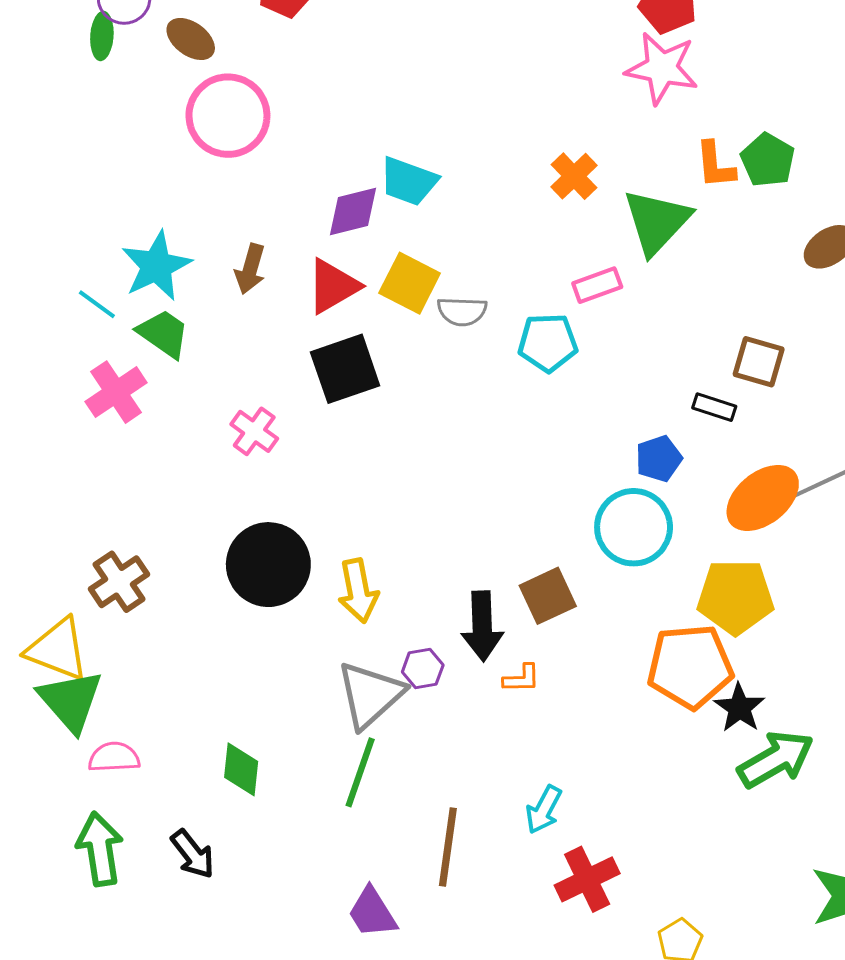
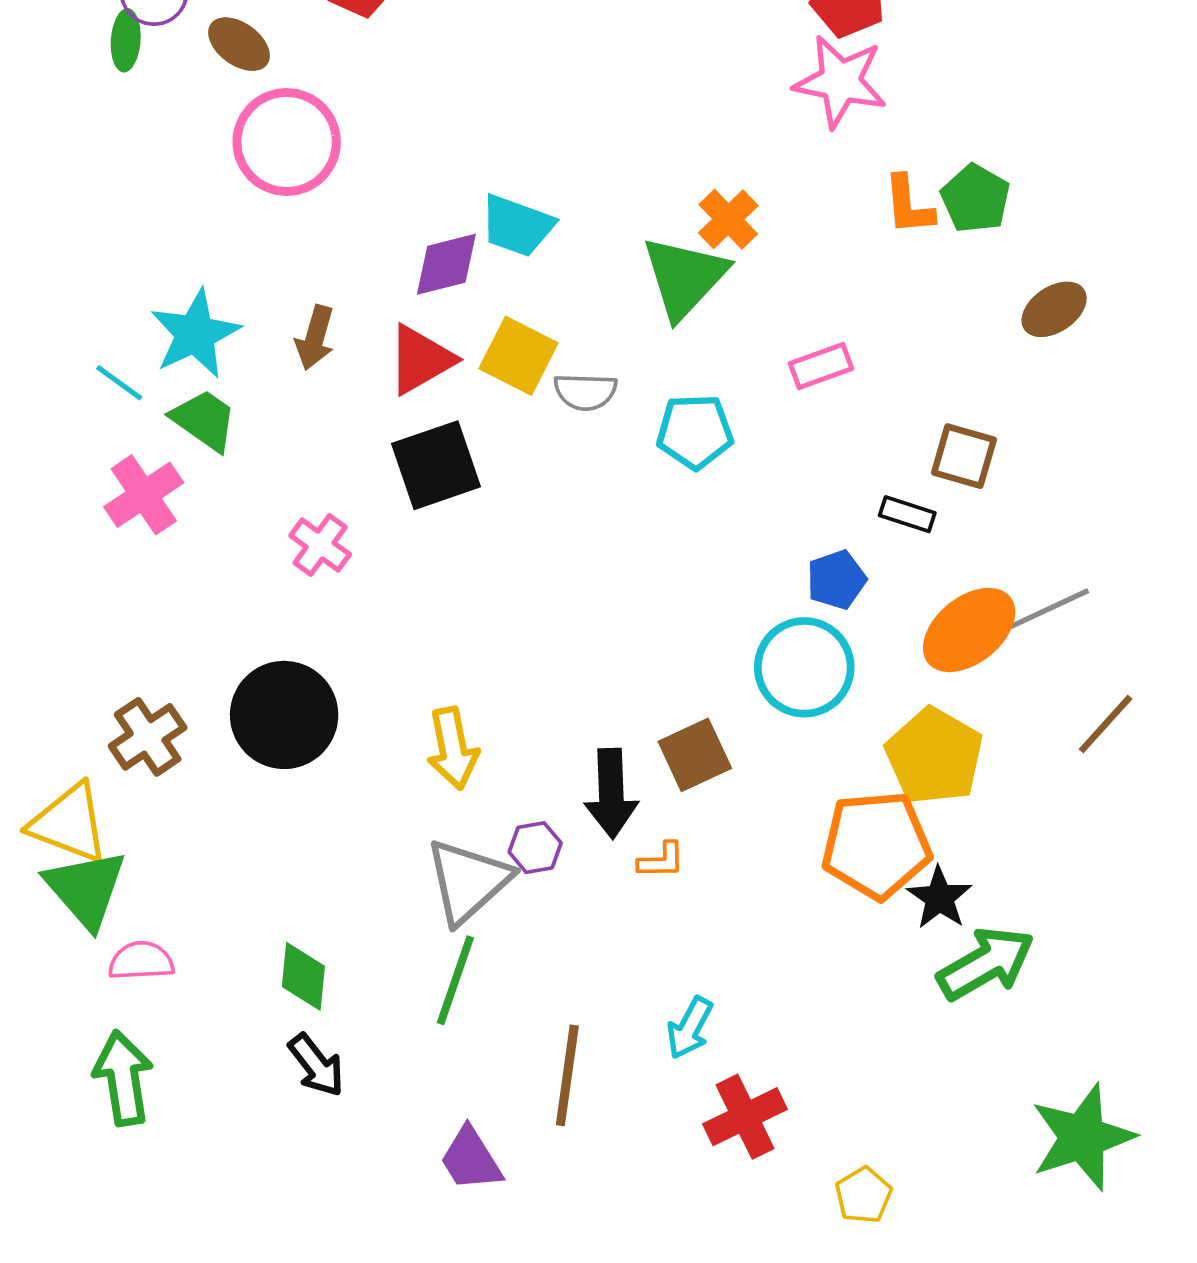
green triangle: (657, 222) -> (685, 277), moved
pink rectangle: (597, 285) -> (821, 366), moved
black circle: (268, 565) -> (284, 715), moved
yellow pentagon: (735, 597) -> (934, 756), turned 30
black arrow: (193, 854) -> (316, 1065), moved

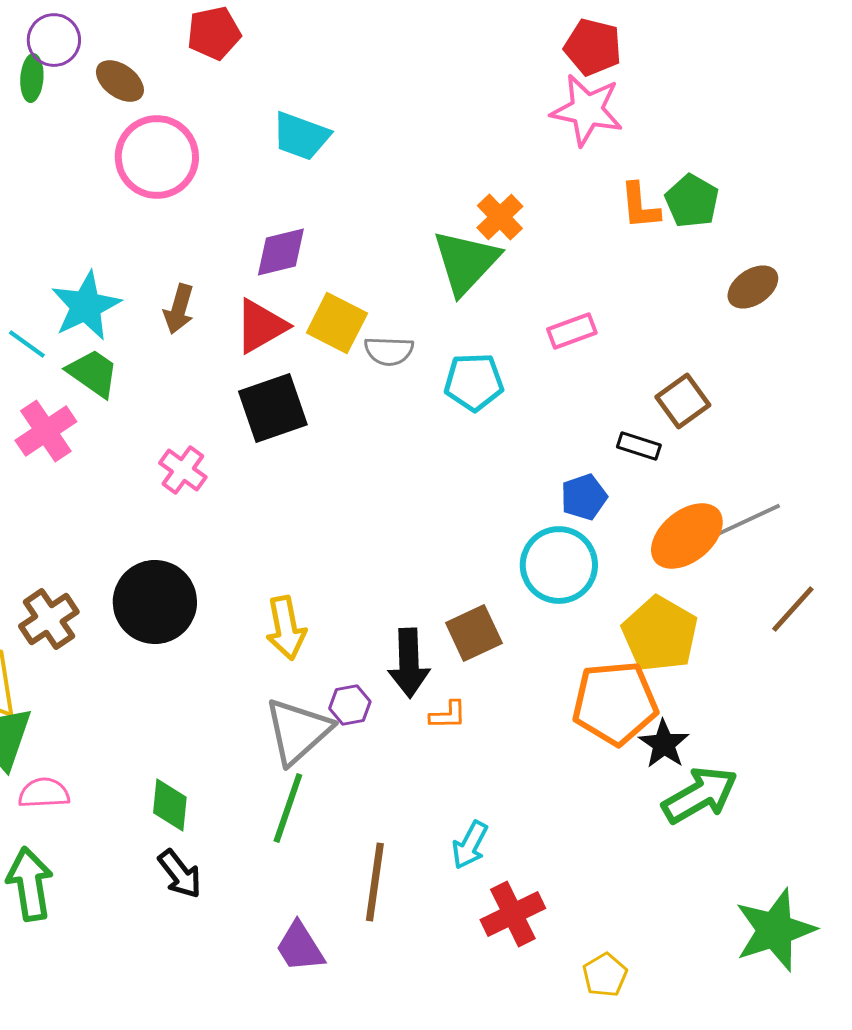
cyan trapezoid: (517, 226) -> (301, 136), moved
brown square: (964, 456) -> (683, 401), turned 38

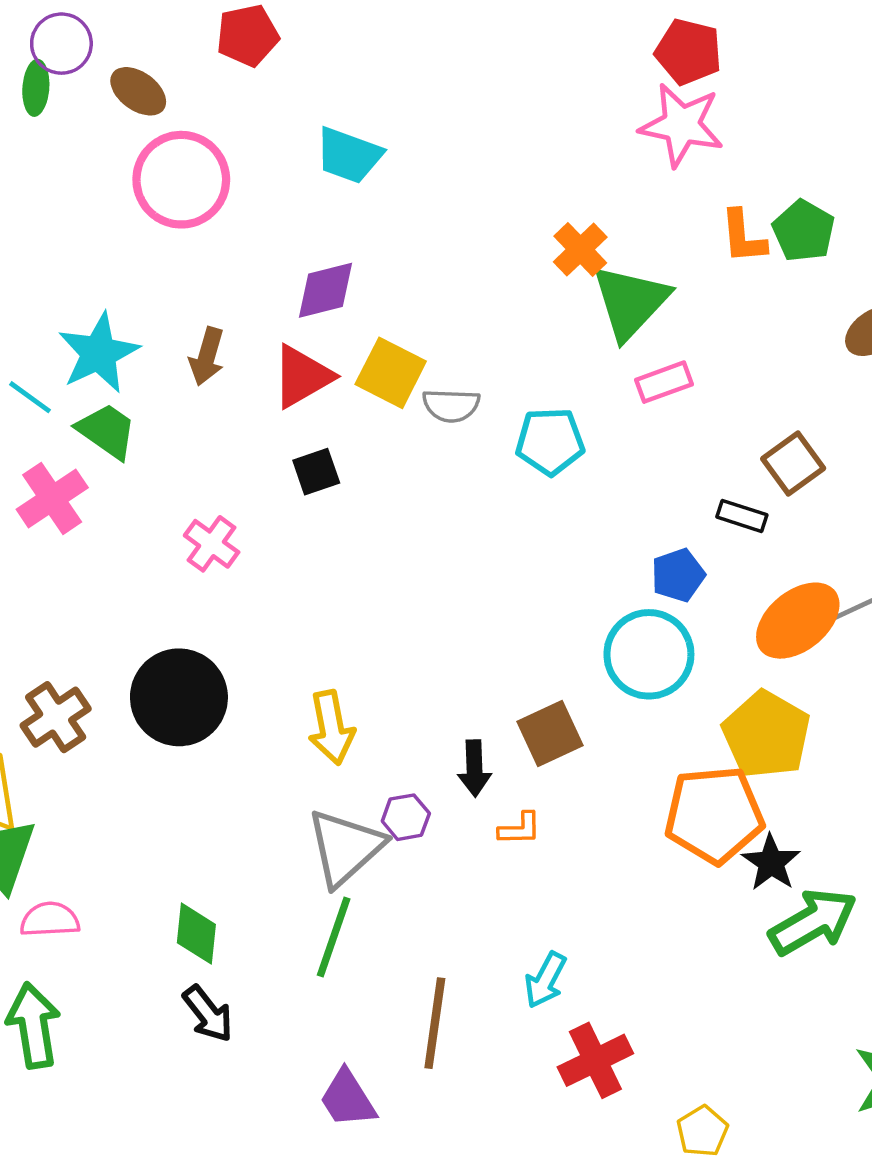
green triangle: (466, 262) -> (630, 302), moved
black square: (273, 408) -> (316, 472), size x0.6
black arrow: (409, 663) -> (474, 768), size x0.7

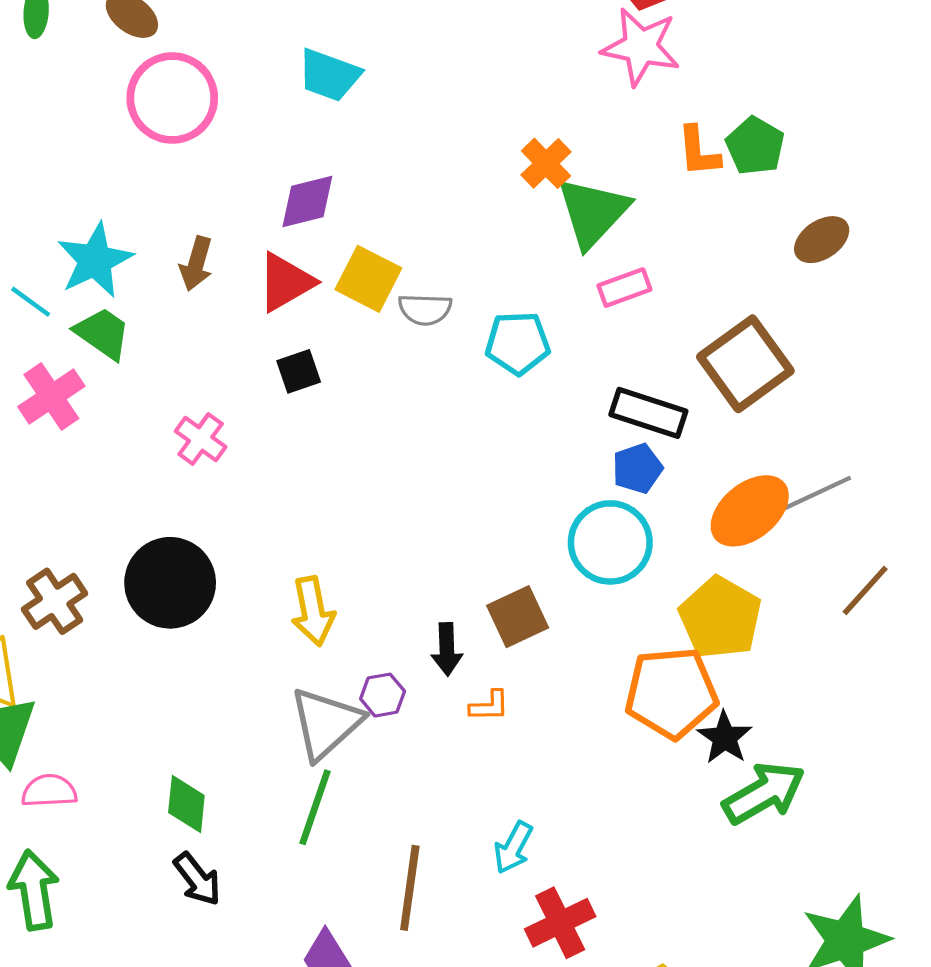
brown square: (793, 464) -> (745, 364), size x1.6
black rectangle: (742, 516) -> (648, 413), moved, size x1.6

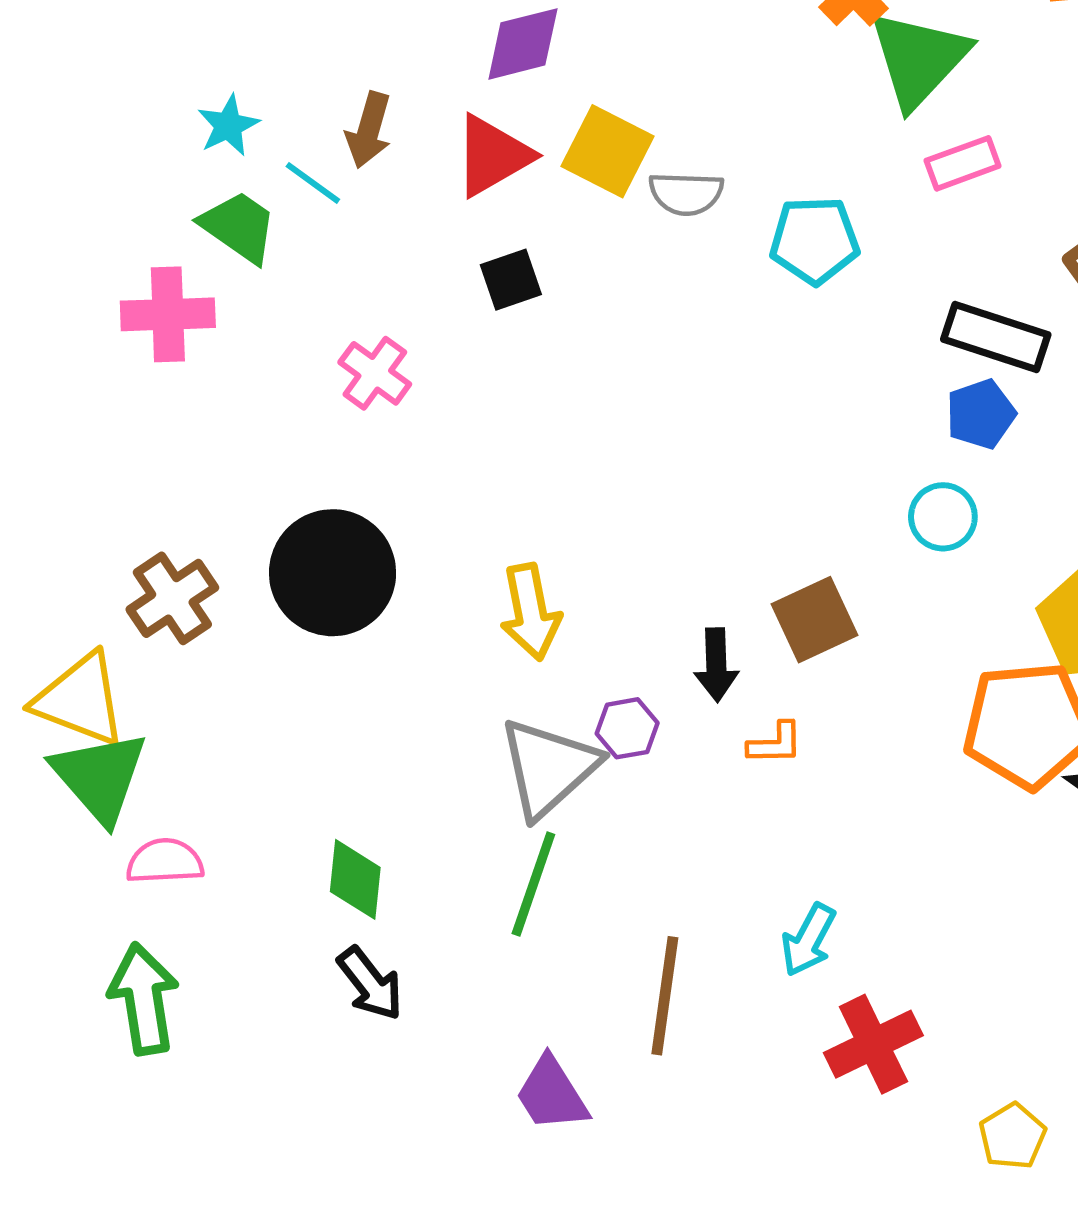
cyan star: (95, 260) -> (228, 126), size x0.6
cyan line: (31, 302) -> (313, 183), moved
pink cross: (51, 396) -> (168, 314), turned 32
cyan circle: (610, 542) -> (943, 517), size x0.6

